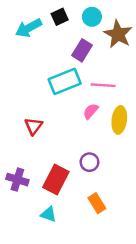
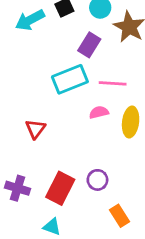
pink semicircle: (91, 111) -> (99, 112), turned 35
purple circle: (89, 162) -> (97, 180), moved
orange rectangle: (97, 203) -> (120, 216), moved

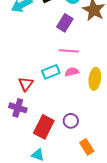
cyan rectangle: (70, 79) -> (51, 72), moved, size x0.7
pink line: (113, 83) -> (69, 51), moved
purple cross: (18, 188) -> (18, 108), moved

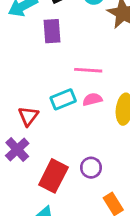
purple rectangle: (65, 23) -> (52, 31), moved, turned -36
purple cross: (18, 108) -> (17, 150), turned 30

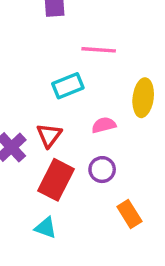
pink semicircle: (92, 99) -> (104, 125), moved
red triangle: (28, 116) -> (49, 135), moved

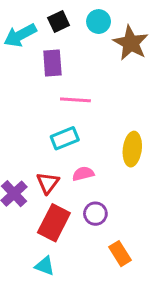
pink line: (99, 50) -> (75, 100), moved
pink semicircle: (104, 125) -> (83, 174), moved

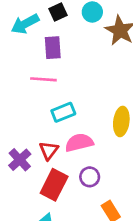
pink line: (75, 100) -> (43, 79), moved
pink semicircle: (83, 174) -> (79, 143), size x1.5

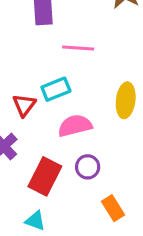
pink line: (43, 79) -> (78, 48), moved
red triangle: (49, 151) -> (24, 105), moved

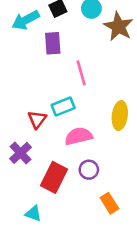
pink line: (78, 48) -> (81, 73), turned 70
cyan triangle: (35, 221) -> (33, 214), moved

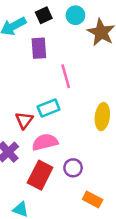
pink semicircle: (78, 136) -> (45, 142), moved
orange rectangle: (109, 203) -> (93, 200), turned -30

